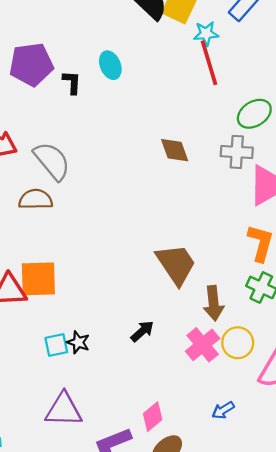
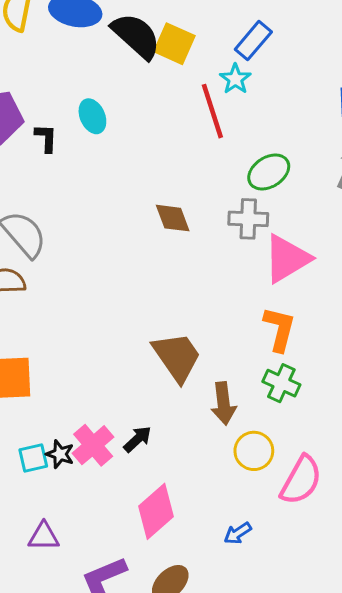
cyan star: (206, 34) -> (235, 79), moved, turned -30
pink cross: (203, 345) -> (93, 445), moved
purple triangle: (64, 410) -> (44, 536), size x0.7
pink diamond: (153, 417) -> (156, 511), moved, size x1.5

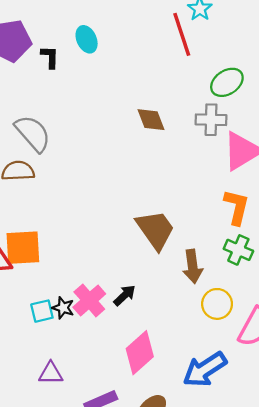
blue arrow: (238, 533) -> (205, 369), size x2.0

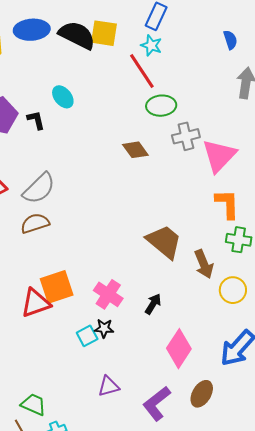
green ellipse: (227, 82) -> (161, 106), moved, turned 44
gray semicircle: (33, 133) -> (39, 188), turned 102
pink cross: (89, 300) -> (108, 294), moved

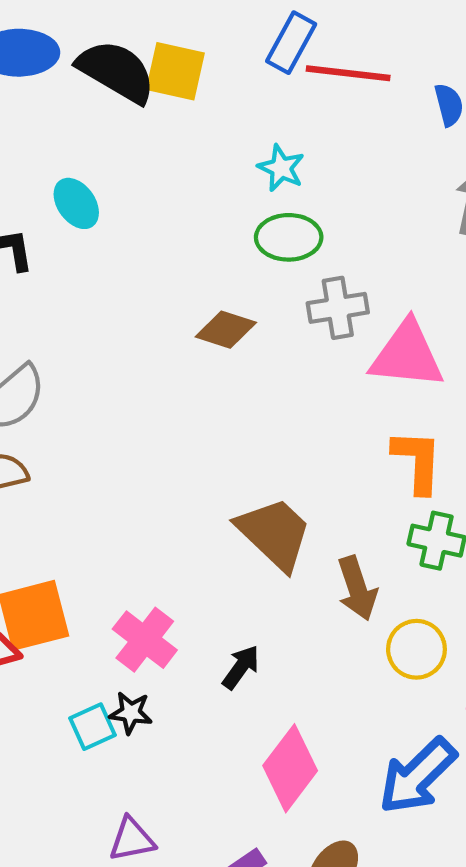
cyan star: (151, 45) -> (281, 168), moved
red line: (142, 71) -> (348, 73), moved, turned -54
brown diamond: (135, 150) -> (226, 330), turned -40
pink triangle: (219, 156) -> (407, 355), turned 48

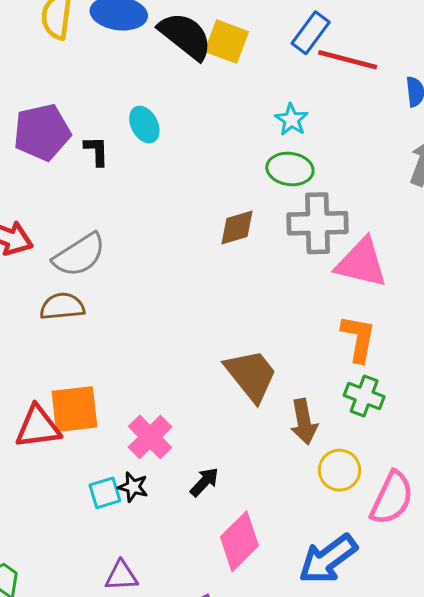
gray cross: (338, 308) -> (318, 223), size x1.4
brown diamond: (226, 330) -> (237, 228), turned -42
black arrow: (241, 667) -> (204, 482), moved

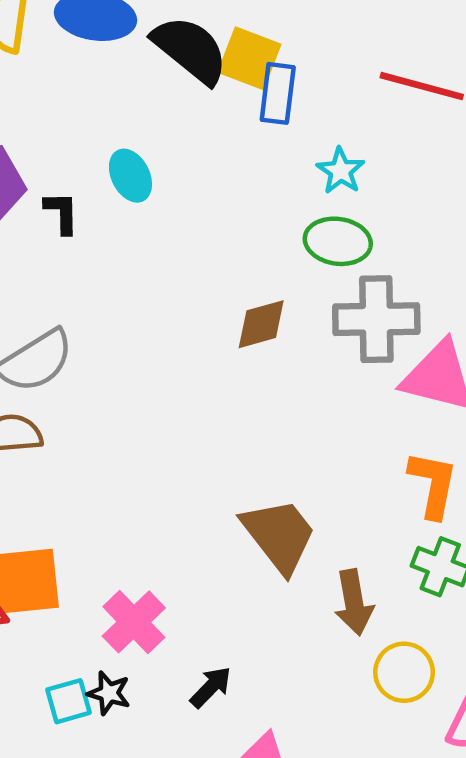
blue rectangle: (311, 33) -> (278, 93), moved, turned -30

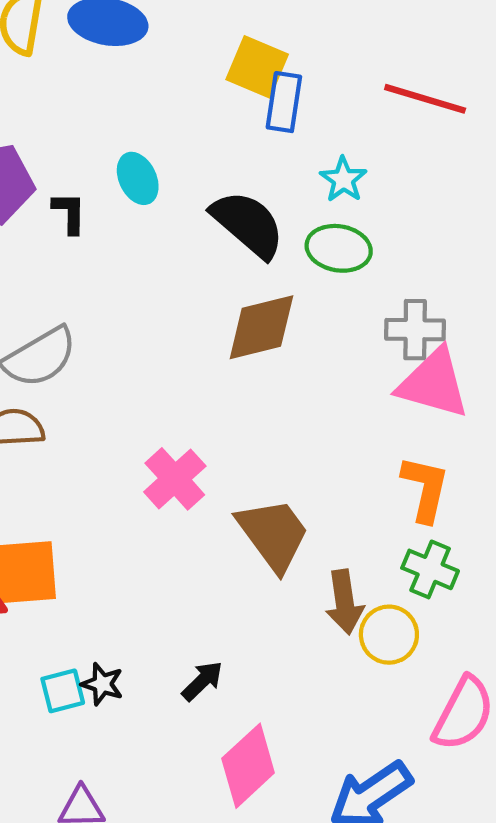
black semicircle: (190, 50) -> (248, 224), moved
gray cross: (376, 319) -> (415, 330), moved, size x0.7
brown diamond: (261, 324) -> (261, 327), size x1.4
pink cross: (134, 622) -> (175, 479), moved
yellow circle: (404, 672) -> (389, 635), moved

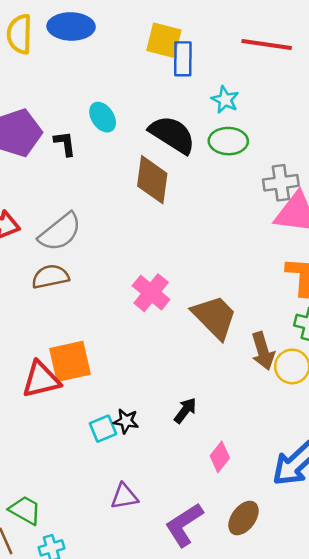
brown diamond: (261, 327) -> (152, 180), moved, turned -60
pink diamond: (248, 766) -> (220, 457), size x0.6

